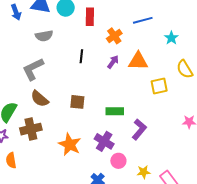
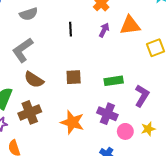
yellow star: (144, 172) -> (148, 129), moved

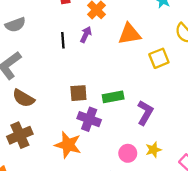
purple arrow: (104, 30) -> (86, 35), moved
brown square: (74, 77) -> (78, 93), moved
purple cross: (107, 114) -> (89, 119), moved

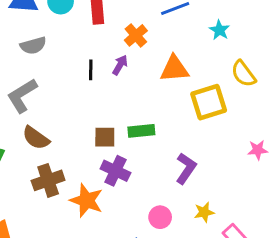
yellow square: (159, 58) -> (209, 102), size x1.4
green rectangle: (113, 97) -> (141, 131), moved
brown cross: (20, 135) -> (48, 180), moved
yellow star: (153, 150) -> (204, 212), moved

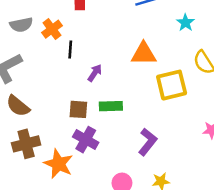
orange cross: (136, 35) -> (52, 29), moved
purple arrow: (120, 65) -> (95, 73), moved

